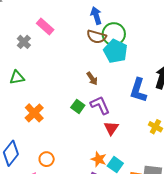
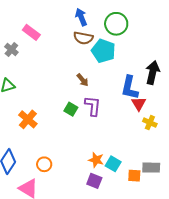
green circle: (114, 34) -> (116, 24), moved
purple L-shape: (100, 105) -> (93, 106), turned 35
red triangle: (111, 128) -> (139, 104), moved

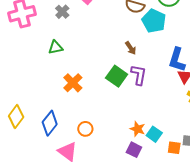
green square: (71, 109) -> (117, 76), size x1.5

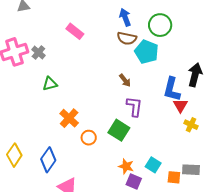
gray cross: (62, 12) -> (38, 52), moved
green square: (117, 76) -> (119, 130), moved
orange circle: (85, 129) -> (89, 138), moved
orange star: (138, 129) -> (126, 166), moved

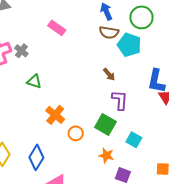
green triangle: (50, 84) -> (34, 81), turned 35
cyan square: (153, 165) -> (134, 140), moved
orange star: (126, 166) -> (106, 156), moved

